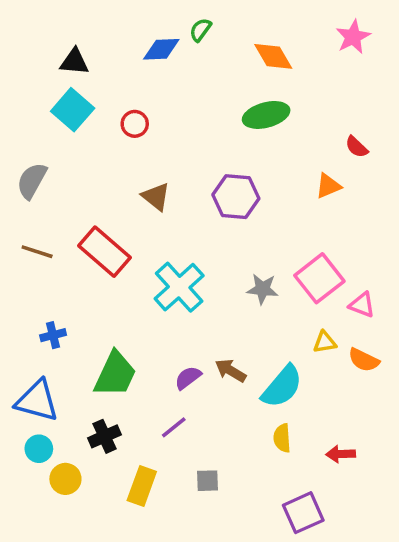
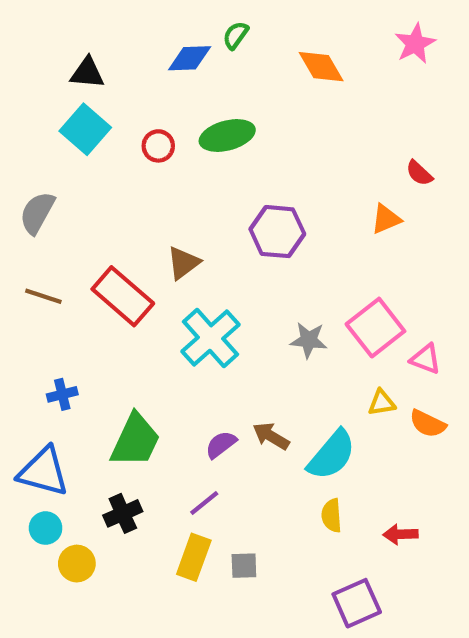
green ellipse: (266, 115) -> (227, 135), moved
brown triangle: (156, 197) -> (183, 263), moved, turned 44
yellow rectangle: (142, 486) -> (194, 557), moved

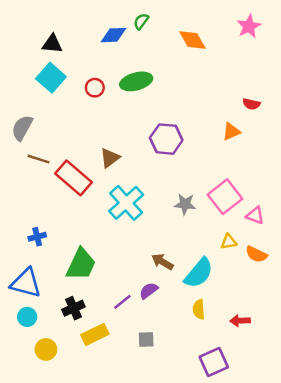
red semicircle: (419, 173) -> (251, 104), turned -30
brown line: (43, 296) -> (38, 159), moved
purple semicircle: (221, 445) -> (149, 291), moved
yellow rectangle: (194, 557) -> (95, 334), moved, turned 44
yellow circle: (77, 564) -> (46, 349), moved

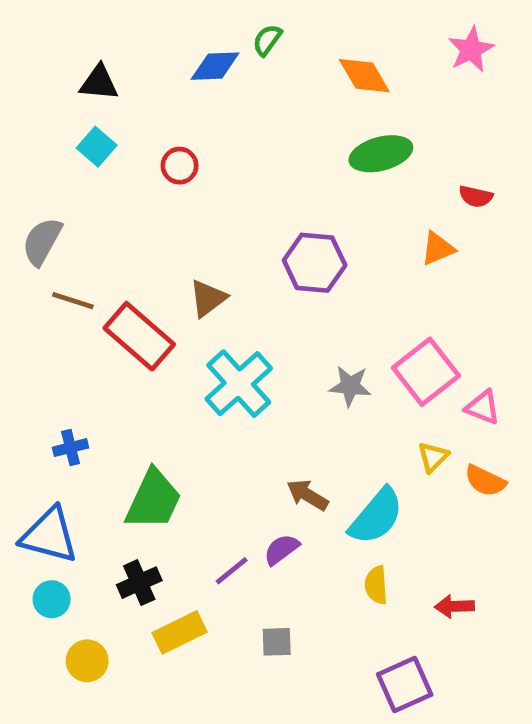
cyan square: (51, 78) -> (97, 147), size x0.7
green ellipse: (136, 81) -> (381, 154), moved
yellow triangle: (229, 242) -> (433, 457), turned -36

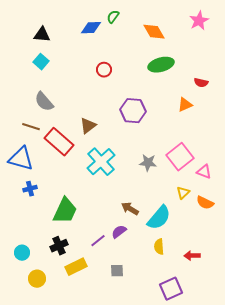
red circle: (180, 166) -> (104, 70), moved
gray semicircle: (42, 241) -> (44, 102), moved, turned -70
blue triangle: (49, 535) -> (21, 159), moved

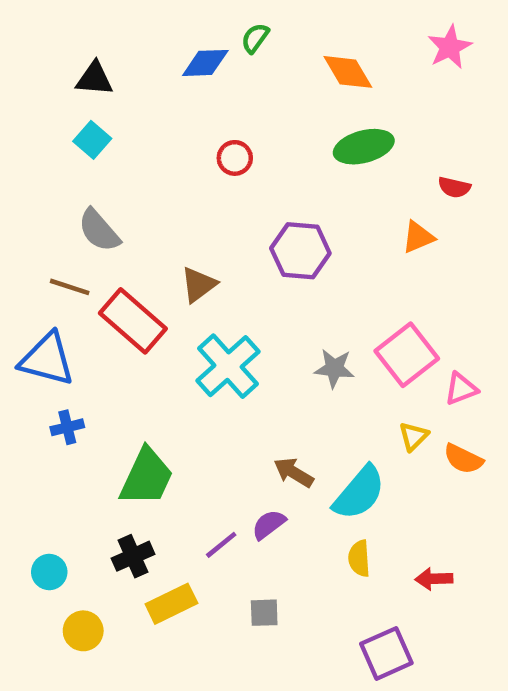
pink triangle: (204, 172) -> (461, 389), turned -42

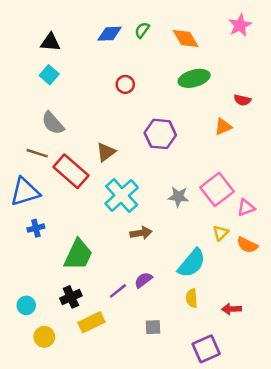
green semicircle: (255, 38) -> (142, 30), moved
blue triangle: (47, 359) -> (25, 192), turned -32
brown arrow: (294, 472) -> (141, 233), moved, turned 140
gray square: (264, 613) -> (153, 327), moved

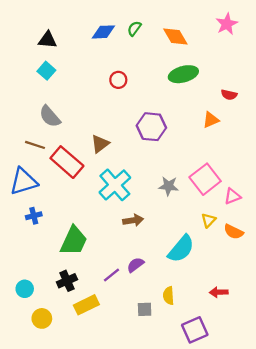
yellow semicircle: (192, 298) -> (169, 296), moved

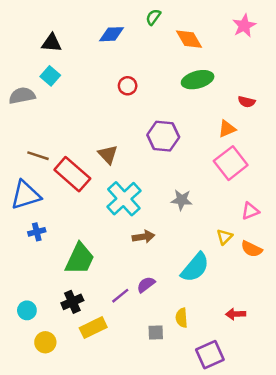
green semicircle: (134, 29) -> (153, 17), moved
gray semicircle: (50, 116) -> (22, 96), moved, turned 120
brown triangle: (100, 144) -> (108, 154), turned -36
pink square: (205, 179) -> (231, 163), moved

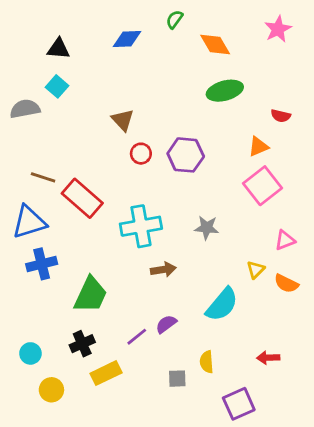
red circle: (128, 86) -> (141, 154), moved
brown triangle: (108, 154) -> (123, 120), moved
cyan cross: (124, 199) -> (141, 226), turned 32
blue cross: (37, 232) -> (42, 264), size x1.5

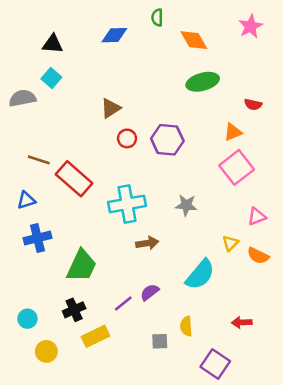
green semicircle: (174, 19) -> (157, 17), turned -36
brown triangle: (123, 120) -> (111, 108), turned 40
blue triangle: (29, 222) -> (26, 200), size x0.6
purple square: (239, 404) -> (215, 364), turned -32

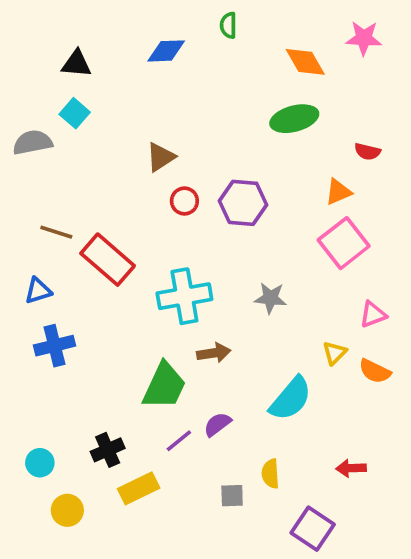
pink star: (250, 26) -> (364, 38), turned 30
orange diamond: (194, 40) -> (305, 62), moved
green trapezoid: (82, 266) -> (164, 386), moved

